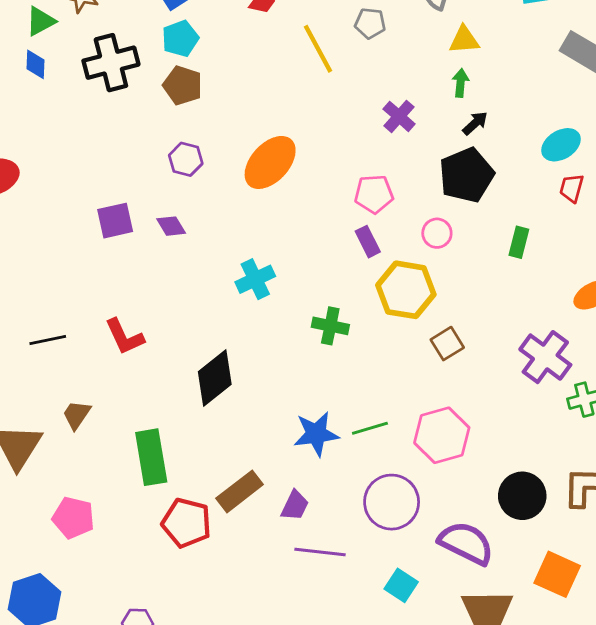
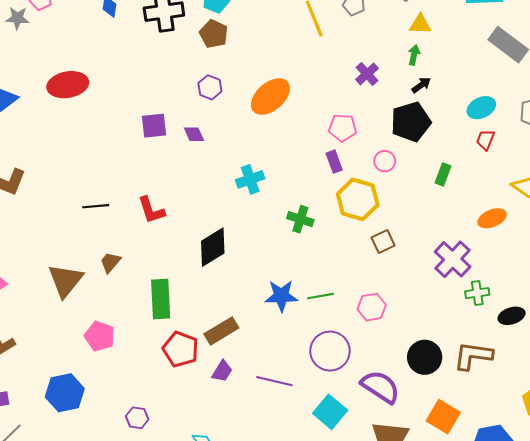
pink hexagon: (442, 435) -> (372, 307), size x0.7
purple trapezoid: (295, 506) -> (222, 371), moved
cyan square: (401, 585) -> (330, 412), size x1.4

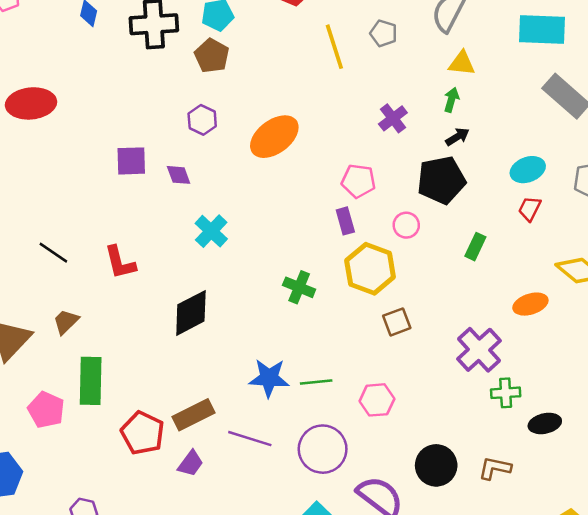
cyan cross: (250, 179) -> (211, 231), moved, turned -32
black line: (96, 206) -> (53, 253), turned 35
green rectangle: (161, 299) -> (91, 381), moved
brown L-shape: (473, 356) -> (495, 468), size x0.7
purple line: (274, 381) -> (250, 439), moved

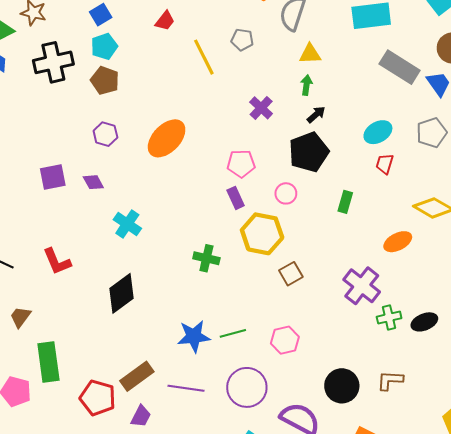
black ellipse: (545, 423) -> (424, 322), moved

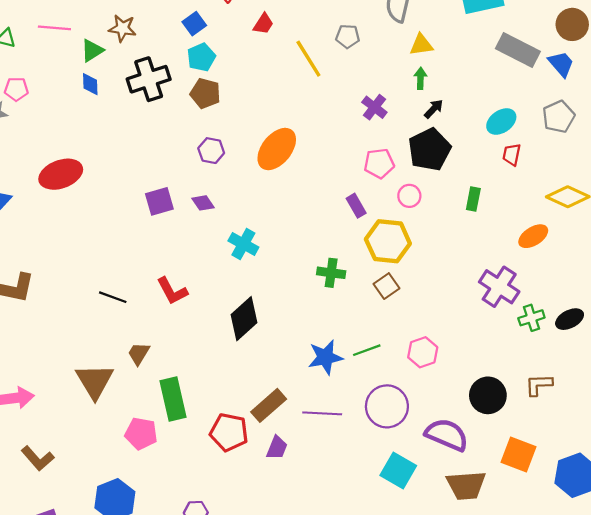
pink pentagon: (241, 164) -> (379, 163), moved
brown square: (291, 274) -> (387, 286), moved

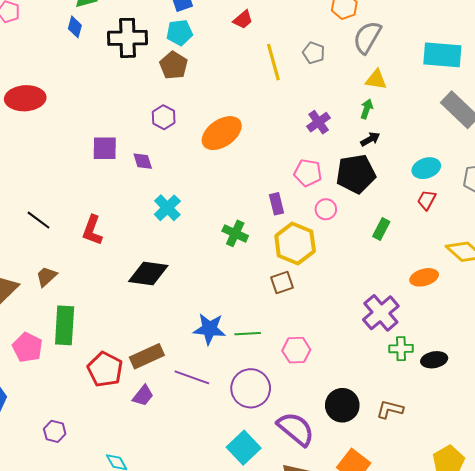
green cross: (331, 273) -> (235, 233), moved
red L-shape: (172, 291) -> (92, 230), turned 32
black diamond: (244, 319) -> (148, 274), turned 33

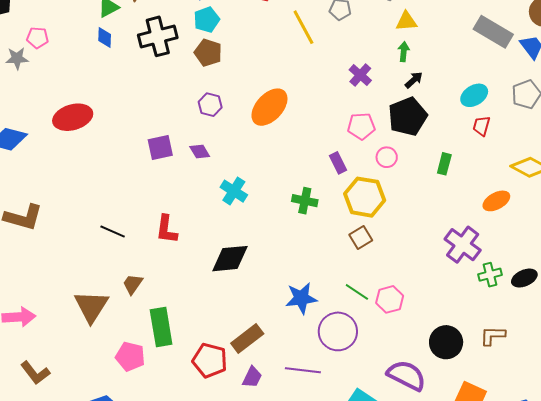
green line: (248, 334) -> (357, 292), moved, turned 50
purple line: (192, 377) -> (303, 370), moved
purple circle: (251, 388) -> (338, 331), moved

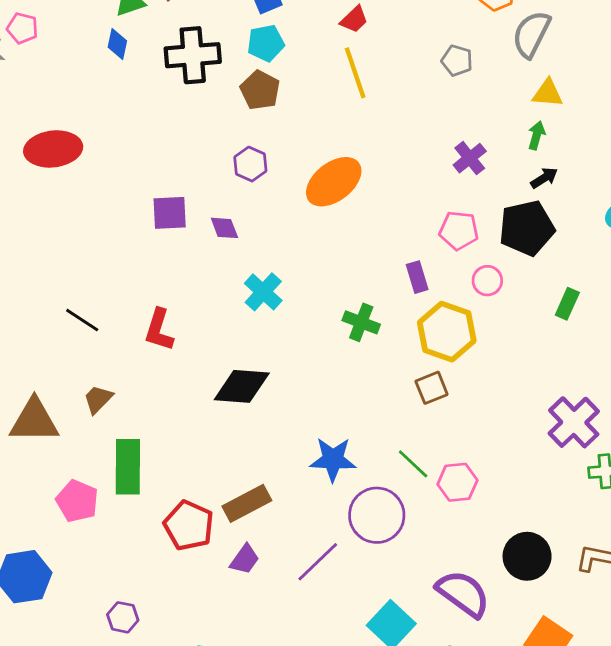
yellow line: (303, 27) -> (355, 73), moved
brown triangle: (91, 306) -> (34, 421), turned 48
purple line: (303, 370) -> (318, 562), turned -60

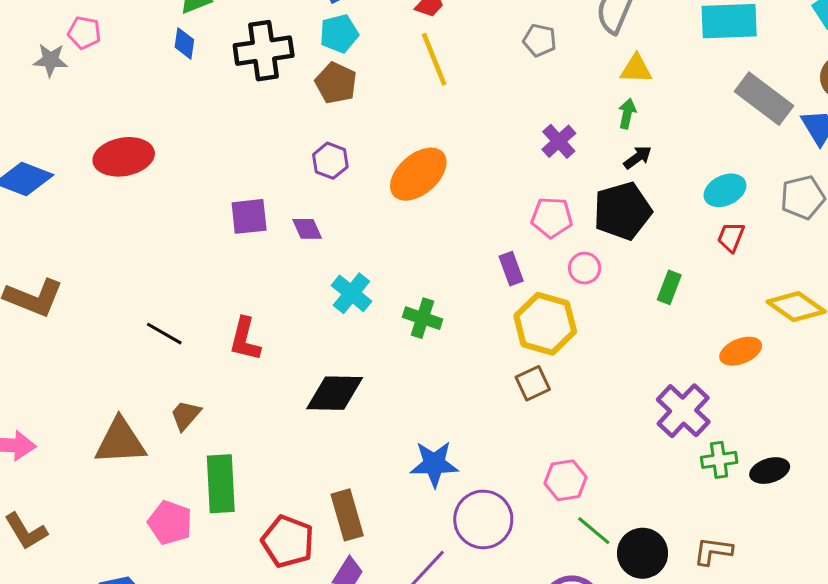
green cross: (361, 322) -> (423, 318), moved
green line: (413, 464) -> (594, 531), moved
brown rectangle: (247, 503) -> (347, 515), turned -75

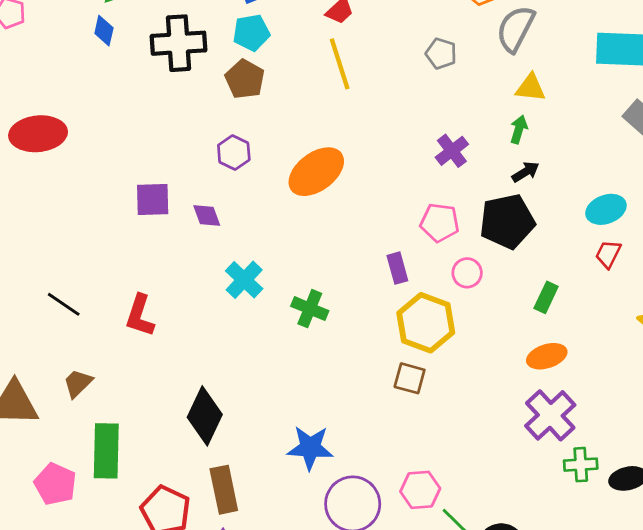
orange ellipse: (741, 351) -> (547, 356), moved
brown square: (533, 383) -> (410, 378), turned 36
black diamond: (335, 393) -> (205, 416), moved, turned -70
pink hexagon: (566, 480) -> (420, 490), moved

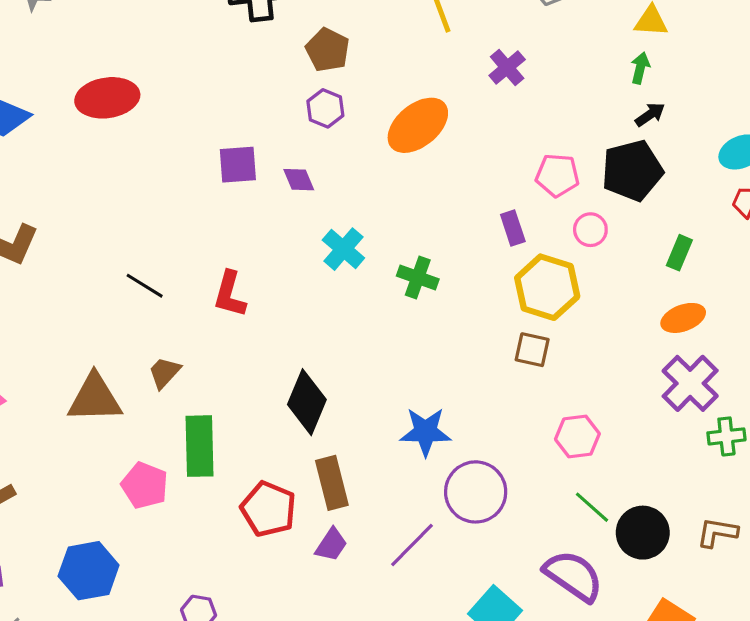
brown pentagon: (245, 79) -> (327, 50), moved
purple cross: (452, 151) -> (507, 67), moved
pink hexagon: (420, 490) -> (577, 437), moved

